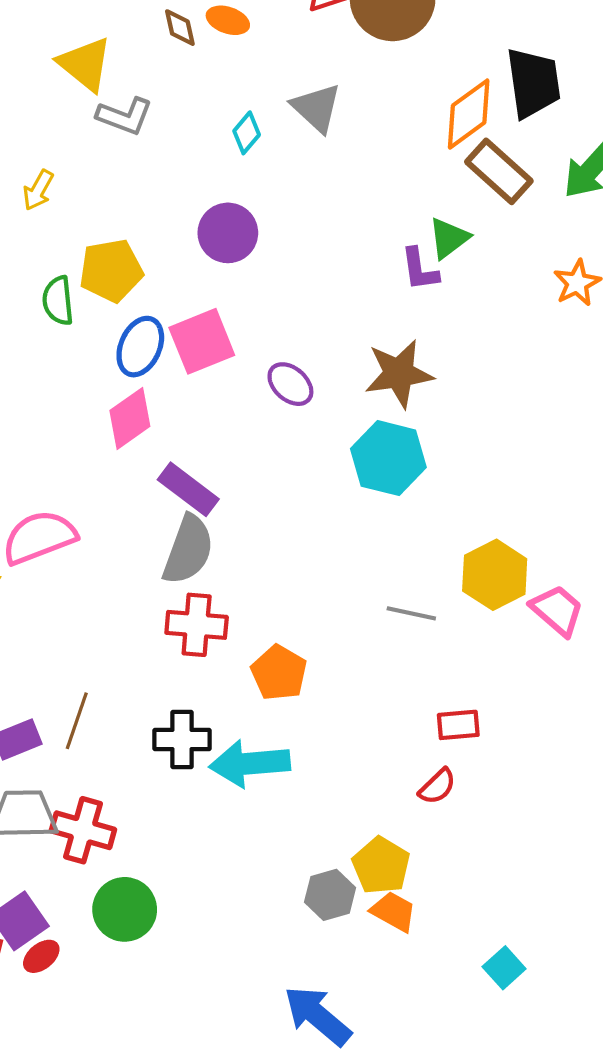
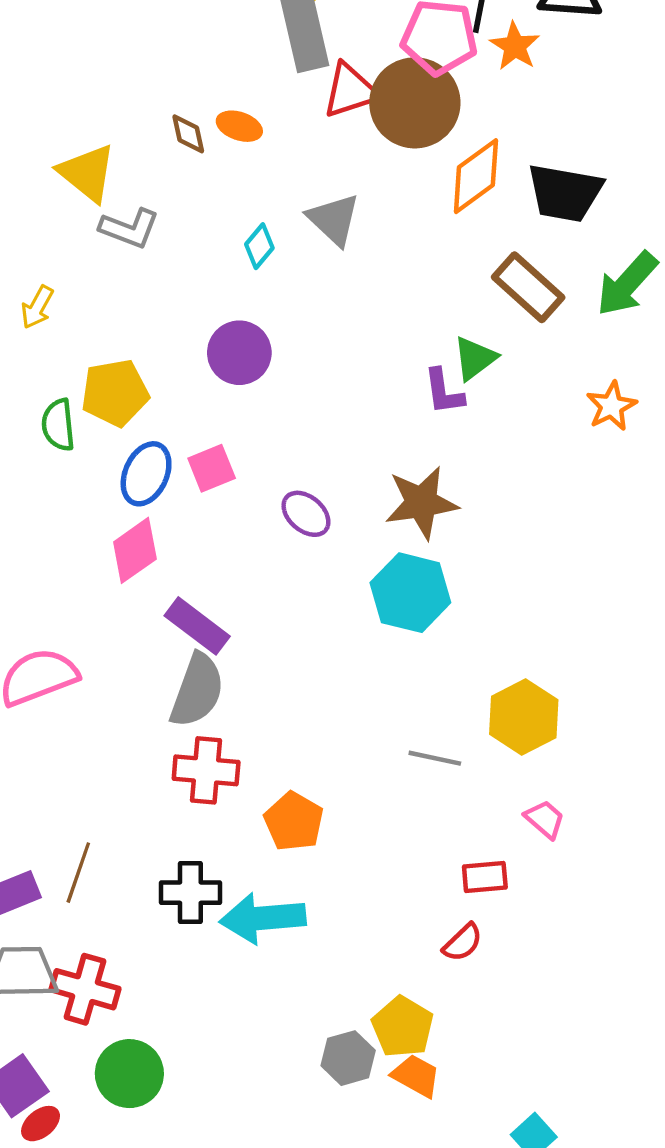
black trapezoid: (533, 83) -> (565, 193), turned 108
orange diamond: (469, 114) -> (476, 176), moved
pink square: (202, 341) -> (212, 468), size x0.7
pink trapezoid: (557, 610) -> (545, 819), moved, size x0.7

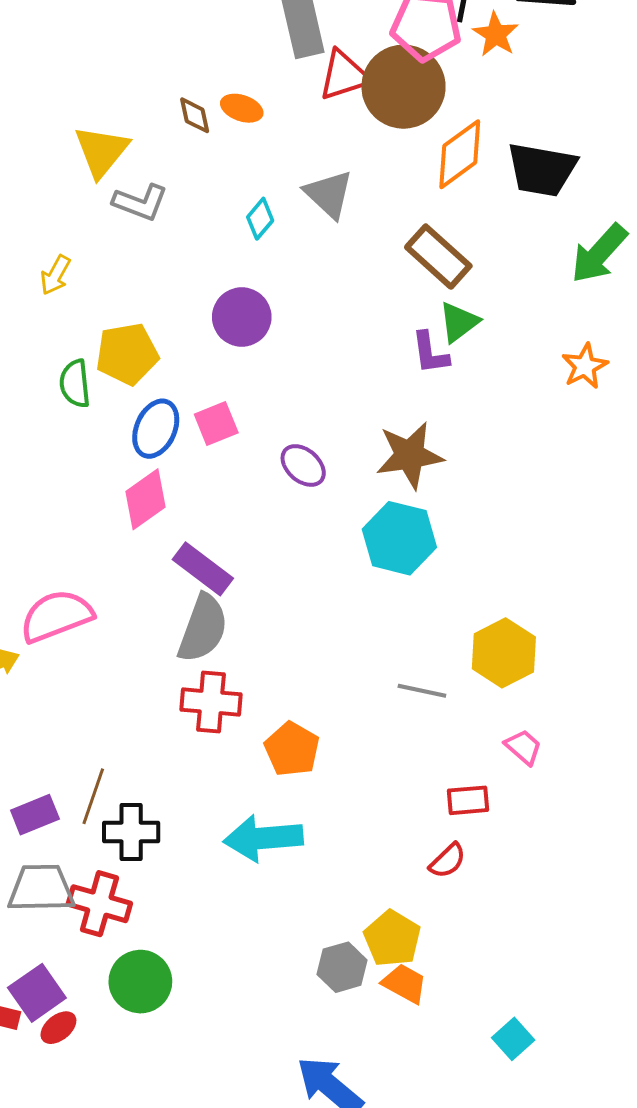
yellow triangle: (87, 173) -> (101, 151), turned 30
brown rectangle: (528, 287) -> (438, 257), moved
black cross: (190, 893) -> (131, 832), moved

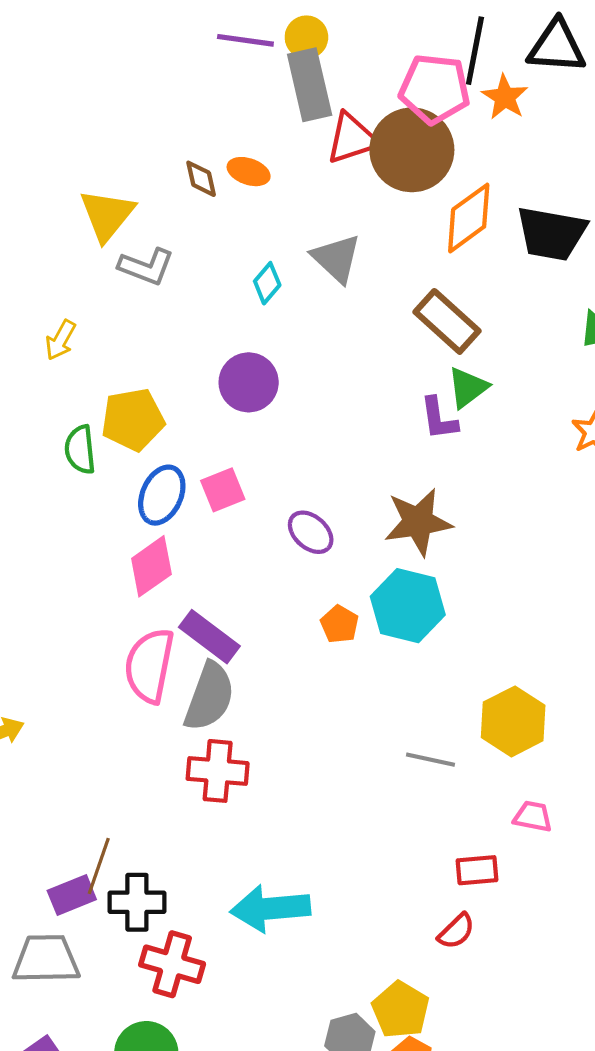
pink semicircle: (56, 616) -> (149, 666), moved, turned -58
pink trapezoid: (523, 747) -> (533, 816), turned -30
orange pentagon: (292, 749) -> (340, 624), moved, size x0.7
purple rectangle: (35, 815) -> (72, 895), moved
red cross: (99, 904) -> (172, 964), moved

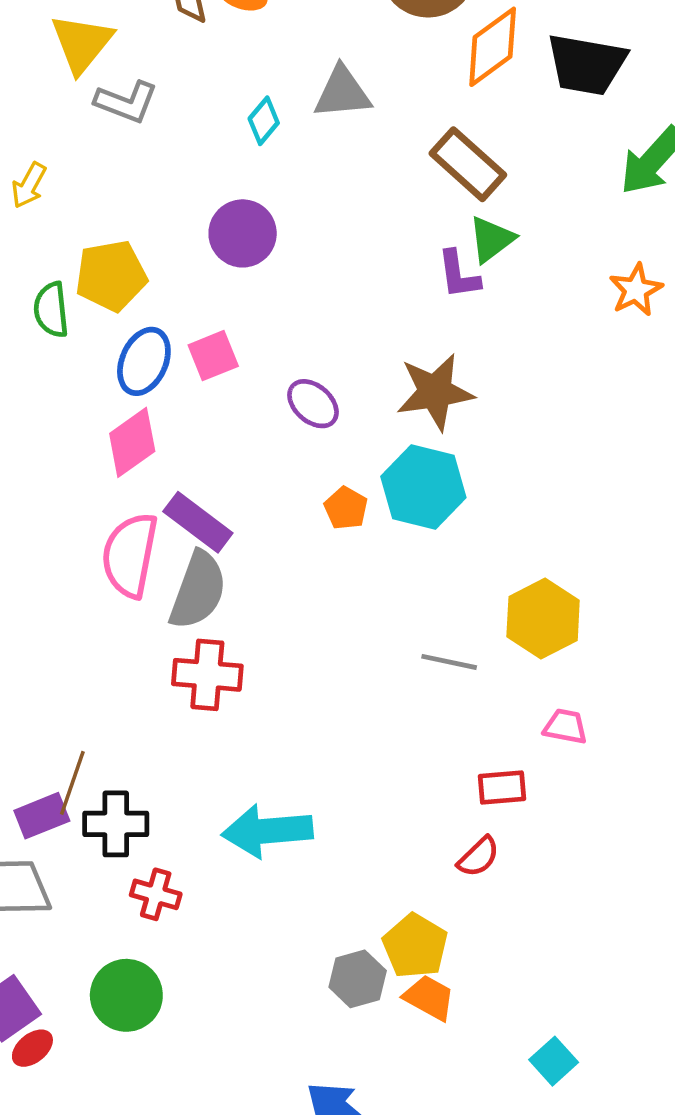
gray triangle: (336, 258) -> (342, 93), turned -48
red cross: (172, 964) -> (156, 894), size x0.7

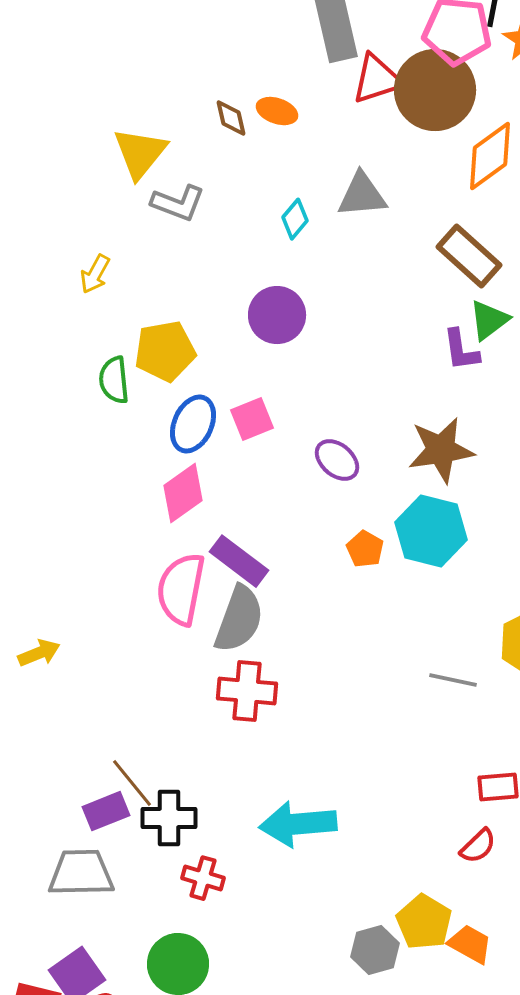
brown line: (72, 783) -> (132, 783), turned -58
orange trapezoid: (429, 998) -> (470, 944), moved

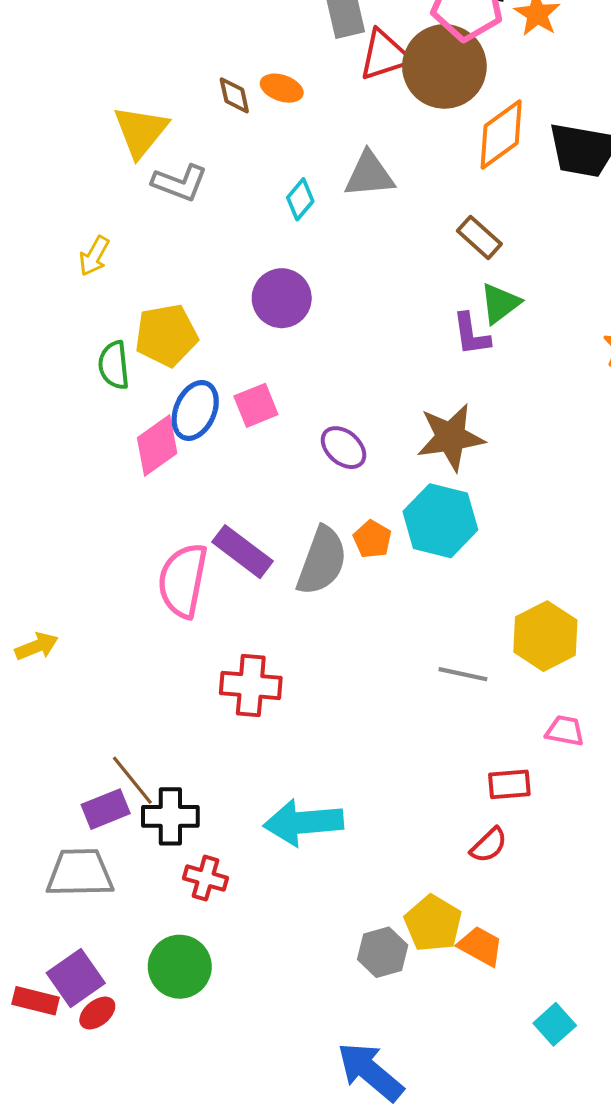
brown rectangle: (469, 256) -> (479, 237), size x0.7
pink diamond: (183, 493) -> (157, 445), moved
gray semicircle: (239, 619) -> (322, 561), moved

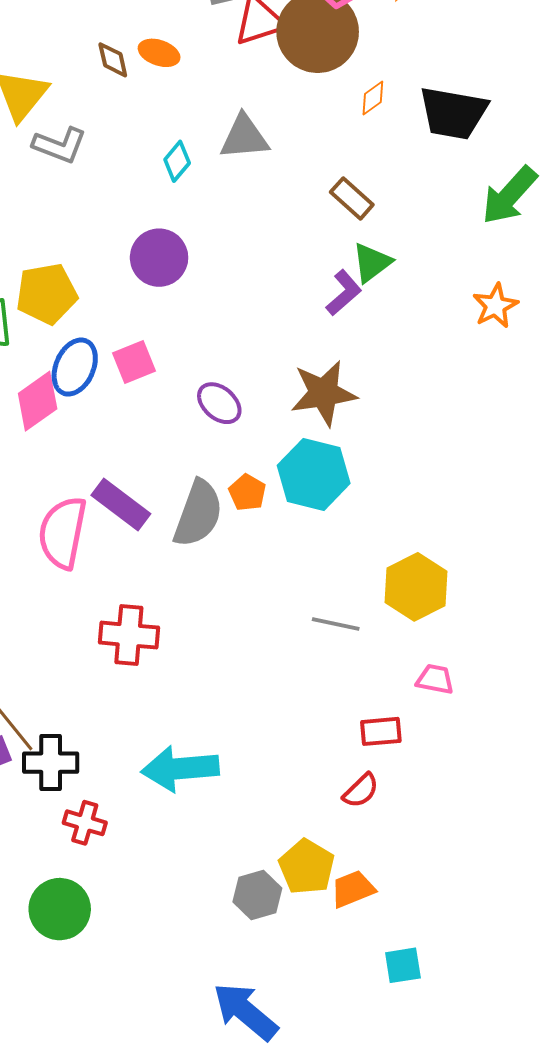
orange diamond: (501, 134) -> (373, 98), size x0.5
purple L-shape: (471, 334) -> (344, 293), turned -123
orange trapezoid: (480, 946) -> (353, 889), turned -51
cyan square: (555, 1024) -> (403, 965), moved, turned 33

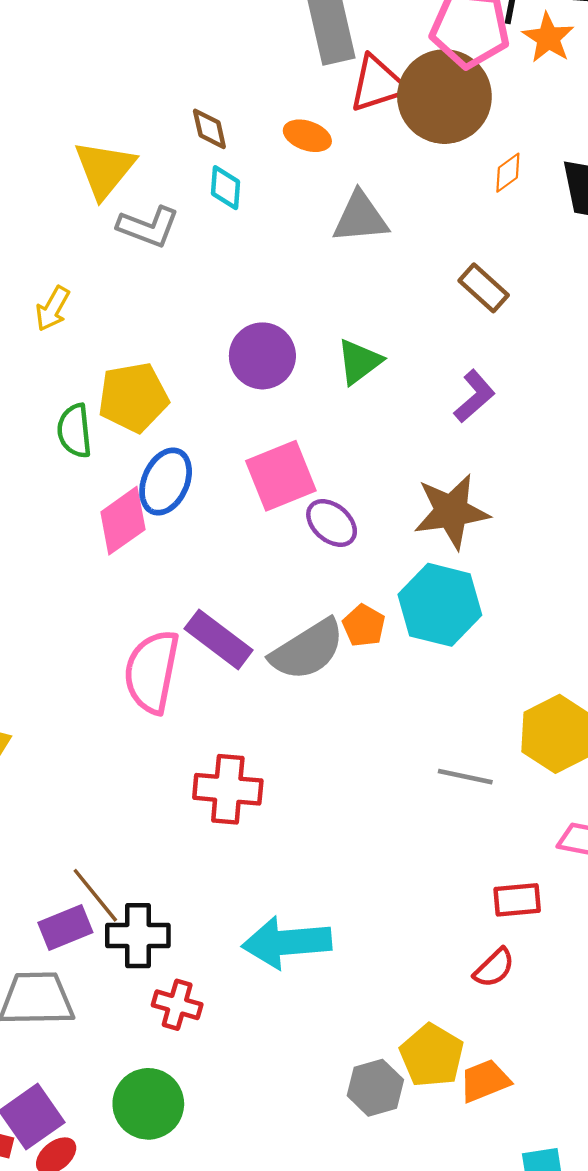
orange ellipse: (159, 53) -> (307, 136), moved
cyan diamond: (177, 161) -> (226, 188), moved, turned -36
green triangle: (372, 263) -> (359, 362), moved
pink square: (134, 362) -> (281, 476), moved, size x1.4
gray semicircle: (198, 514) -> (307, 650), turned 38

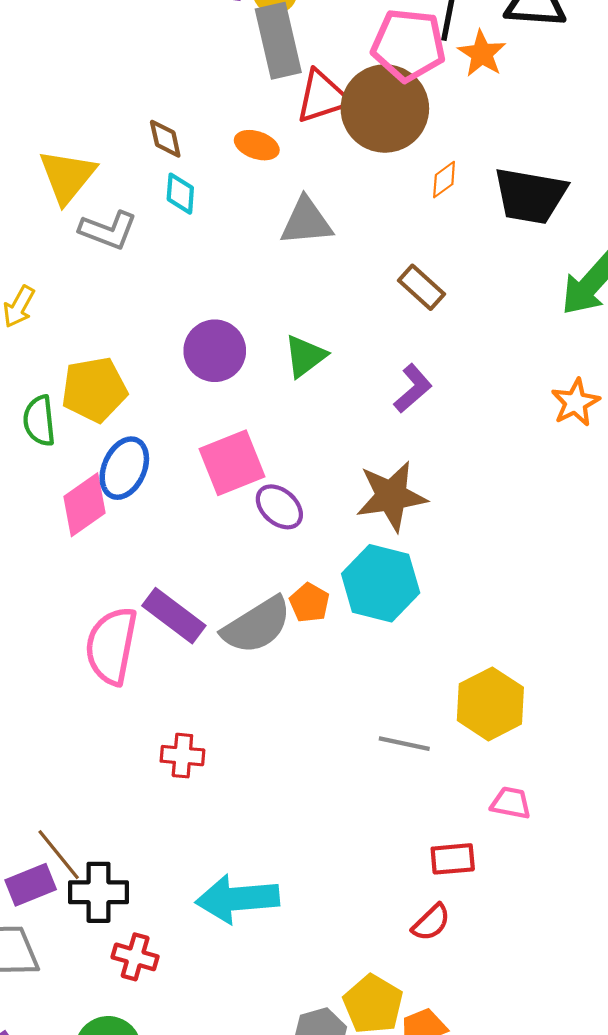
red cross: (228, 789) -> (182, 756), size x0.7

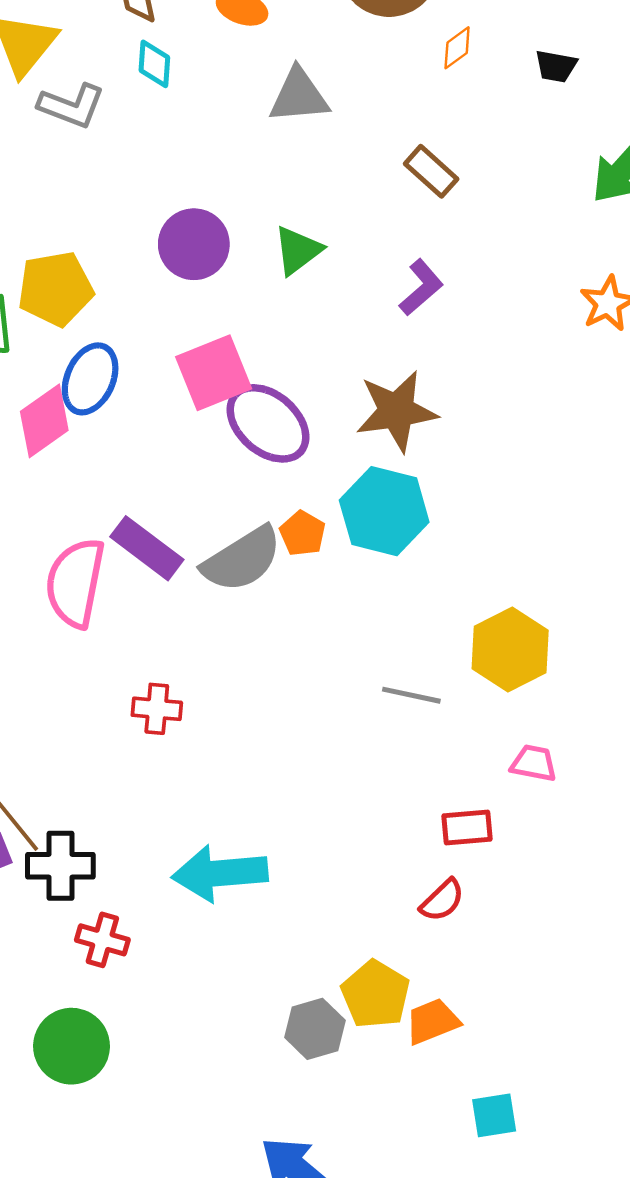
black trapezoid: (530, 196) -> (556, 66), size x0.5
purple ellipse: (279, 507) -> (268, 423), size x1.5

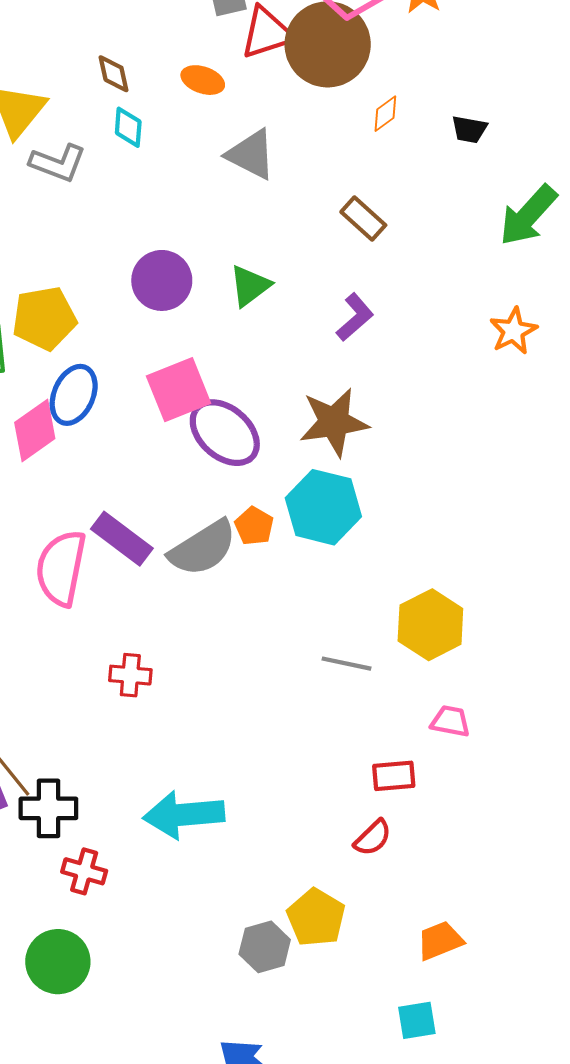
gray triangle: (299, 96) -> (251, 155), turned 32
orange trapezoid: (432, 1021) -> (440, 941), moved

